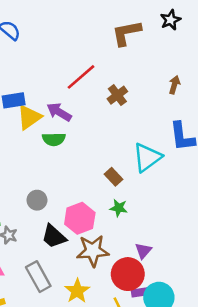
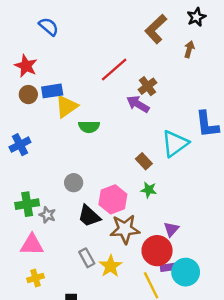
brown L-shape: (126, 33) -> (156, 29), turned -32
brown arrow: (174, 85) -> (189, 49), moved
purple arrow: (59, 112) -> (138, 104), moved
gray rectangle: (38, 277) -> (87, 258), moved, size x0.7

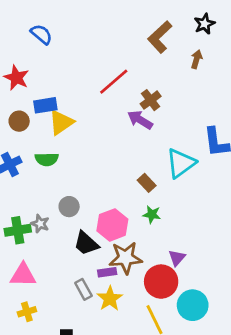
brown circle: (28, 95) -> (19, 121), moved
green semicircle: (89, 127) -> (47, 159), moved
gray star: (47, 215) -> (40, 224), moved
purple rectangle: (169, 267) -> (107, 272), moved

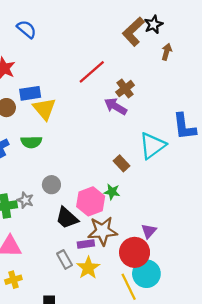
black star: (204, 24) -> (154, 24), moved
yellow triangle: (61, 122) -> (44, 109), turned -35
green star: (152, 214) -> (112, 192), moved
cyan circle: (193, 305) -> (146, 274), moved

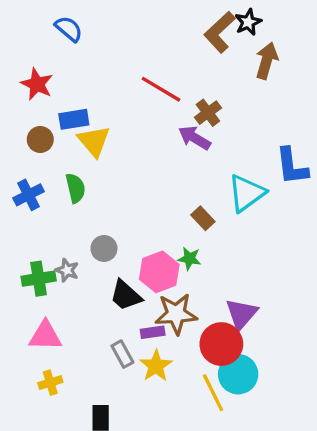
brown arrow: (167, 52) -> (267, 61), size x1.5
red line: (92, 72) -> (161, 89), turned 72
green semicircle: (31, 142) -> (75, 188), turned -102
purple triangle: (149, 231) -> (241, 314), size x1.5

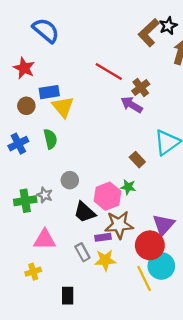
blue semicircle: (69, 29) -> (46, 30), size x1.4
pink triangle: (45, 336) -> (45, 240), moved
yellow star: (156, 366) -> (105, 260), turned 30

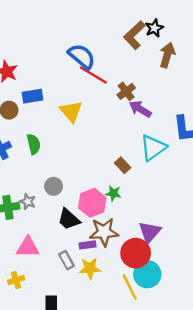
blue semicircle: (46, 30) -> (82, 56), moved
purple arrow: (132, 105) -> (140, 109), moved
yellow triangle: (63, 107) -> (71, 111), moved

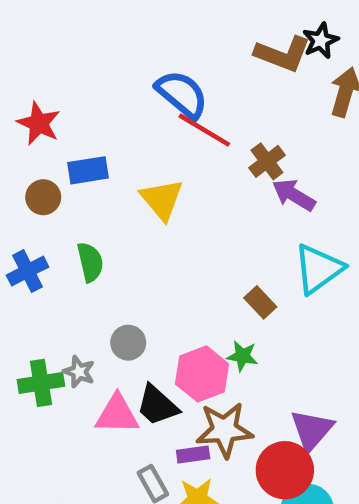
brown L-shape: (134, 35) -> (283, 54), turned -116
pink triangle: (28, 247) -> (117, 414), moved

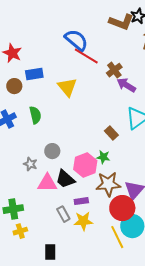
green cross: (41, 383) -> (13, 209), moved
brown star: (224, 430) -> (108, 184), moved

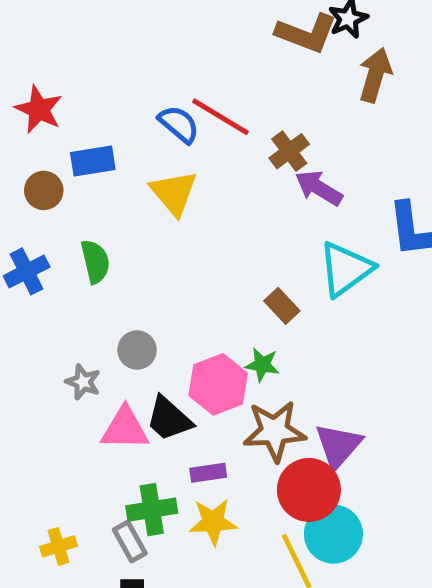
blue semicircle: (76, 40) -> (179, 124), moved, size x0.7
green cross: (13, 209) -> (152, 510), moved
gray rectangle: (63, 214) -> (130, 541), moved

